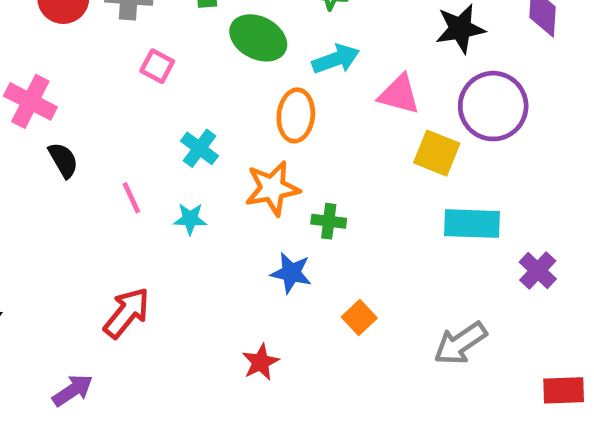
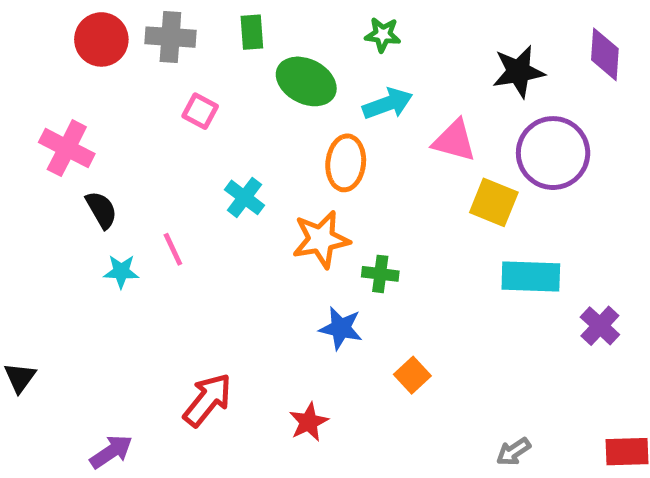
cyan star: (190, 219) -> (121, 271), moved
red arrow: (127, 313) -> (208, 400), moved
gray arrow: (460, 343) -> (514, 452), moved, size x0.6

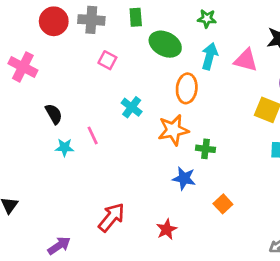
cyan arrow: (388, 104) -> (210, 56), turned -55
pink triangle: (454, 141) -> (246, 60), moved
pink cross: (67, 148) -> (23, 67), moved

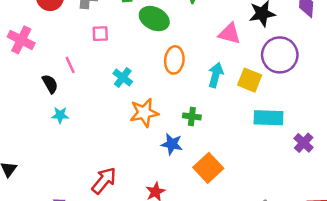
cyan arrow: (210, 56) -> (216, 75), moved
pink square: (107, 60) -> (100, 34), turned -30
orange star: (173, 130) -> (144, 113), moved
pink line: (93, 135) -> (70, 65), moved
orange square: (223, 204) -> (208, 168), size x1.6

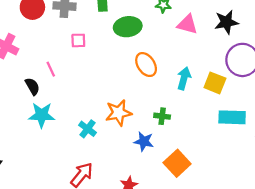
green ellipse: (154, 19) -> (128, 27), turned -35
pink triangle: (230, 34) -> (187, 24), moved
orange ellipse: (174, 60) -> (146, 65), turned -40
cyan cross: (123, 78) -> (88, 129), moved
cyan star: (60, 115) -> (42, 115), size x1.6

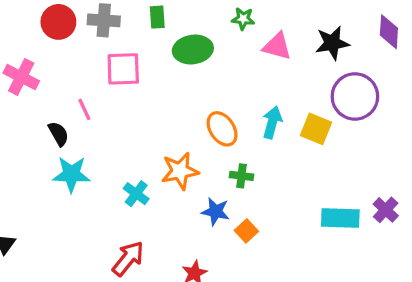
pink square: (78, 40) -> (123, 69), size x1.6
orange ellipse: (146, 65) -> (222, 129), moved
cyan rectangle: (232, 117) -> (340, 218), moved
orange square: (177, 163) -> (246, 231), moved, size x0.6

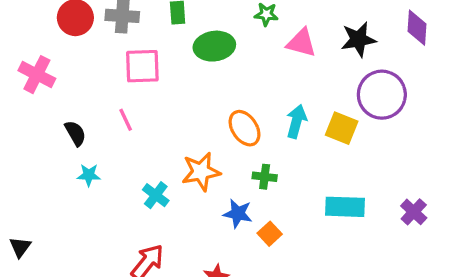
pink line: (84, 109) -> (126, 120), moved
cyan star: (71, 174) -> (89, 175), size x0.6
cyan rectangle: (340, 218) -> (345, 207), moved

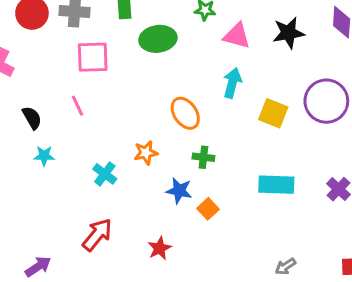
purple circle: (382, 95) -> (326, 101), moved
cyan arrow: (296, 121) -> (232, 83), moved
orange star: (201, 172) -> (146, 153), size x0.7

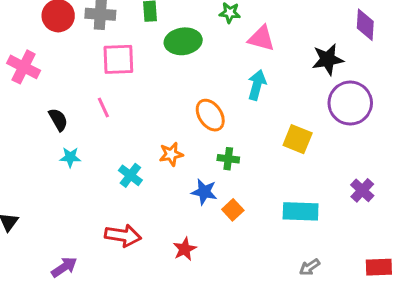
black star: (288, 33) -> (328, 59), moved
yellow square: (273, 113) -> (298, 139), moved
cyan rectangle: (276, 185) -> (301, 211), moved
red arrow: (97, 235) -> (123, 235), turned 60

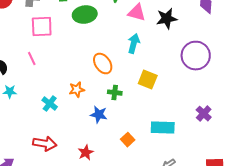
black star: (328, 59) -> (167, 19), moved
yellow square: (298, 139) -> (148, 80), moved
orange square: (233, 210) -> (128, 140), moved

